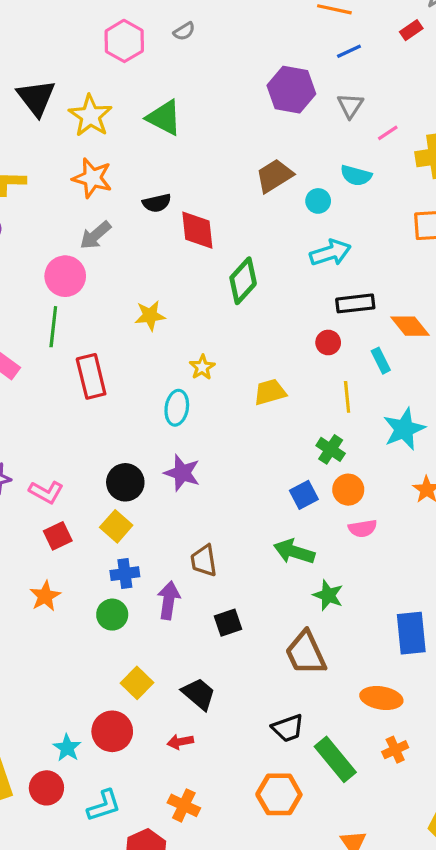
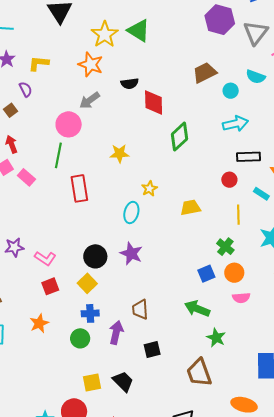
gray triangle: (350, 106) -> (256, 33), size x1.5
yellow star: (90, 116) -> (105, 34), moved
cyan rectangle: (381, 361) -> (261, 194), turned -35
yellow square: (137, 683) -> (92, 382), turned 30
black trapezoid: (199, 694) -> (123, 381), moved

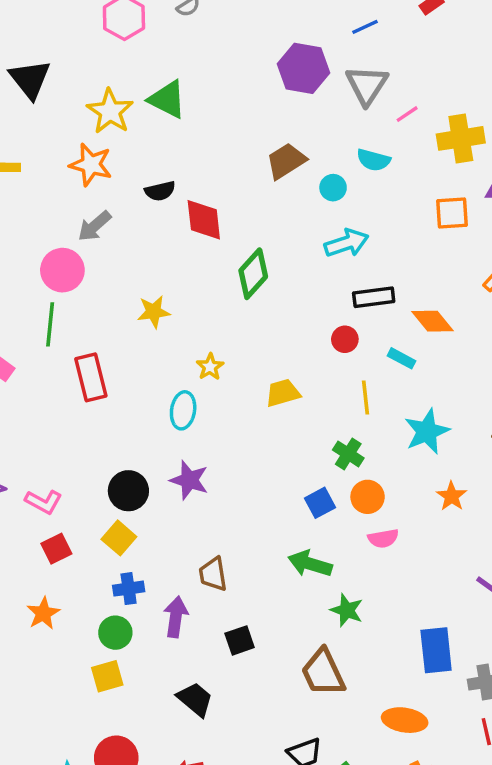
yellow square: (92, 382) -> (107, 676), moved

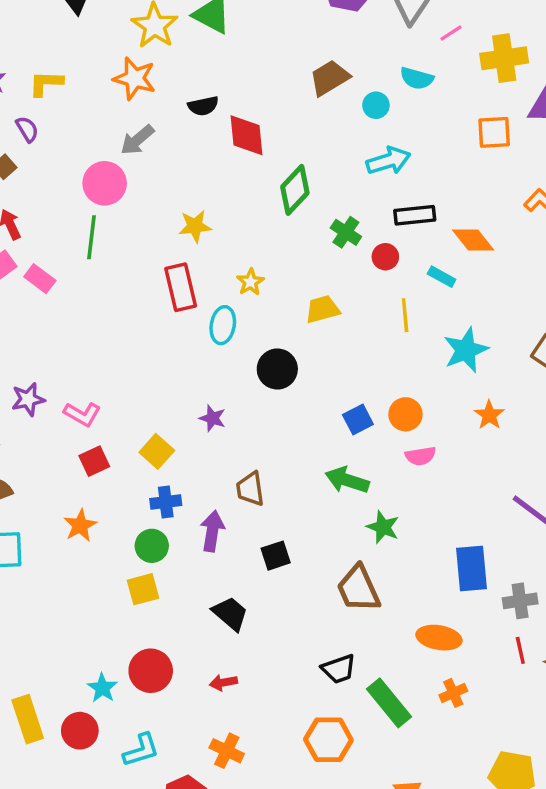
red rectangle: (91, 377) -> (181, 287), moved
green cross: (348, 454) -> (346, 232), moved
purple star: (189, 480) -> (213, 418), moved, size x0.7
black circle: (128, 491) -> (277, 369), moved

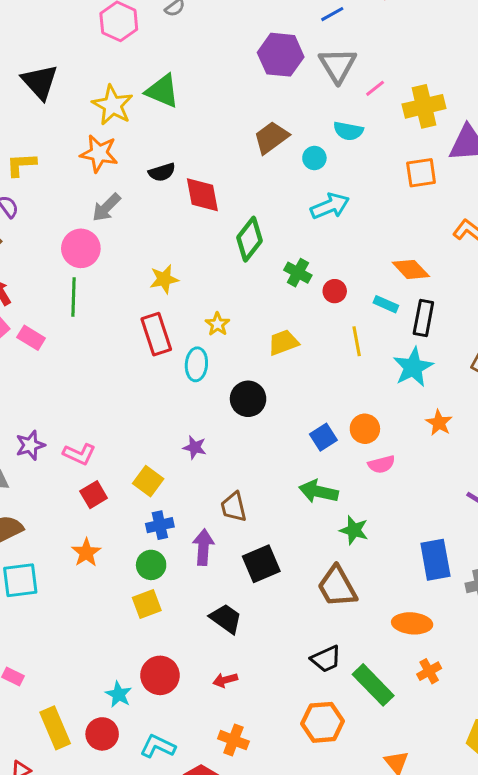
black rectangle: (415, 215) -> (423, 318), moved, turned -68
black square: (276, 556) -> (261, 564), size x1.4
cyan L-shape: (141, 750) -> (158, 746), turned -132

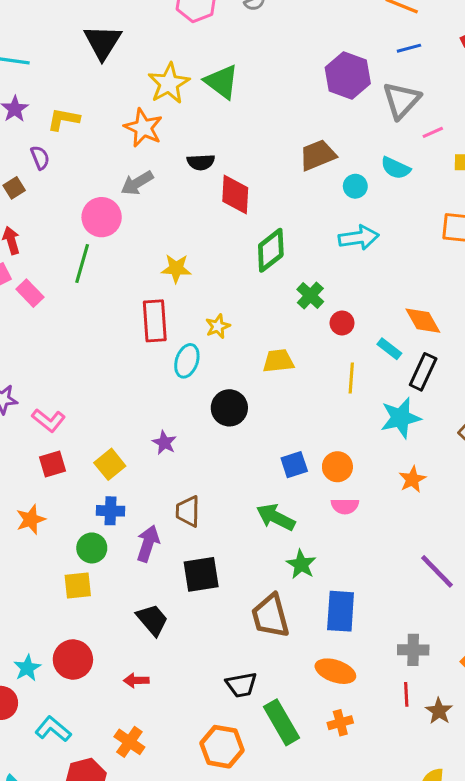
blue rectangle: (435, 560) -> (341, 611), moved

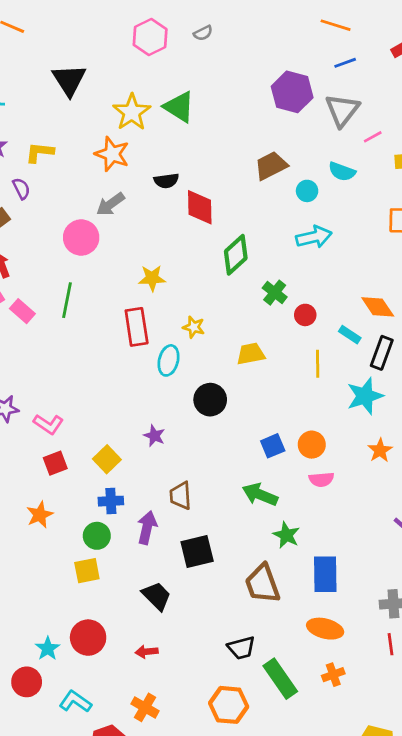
green line: (82, 264) -> (67, 300), moved
yellow star: (218, 326) -> (194, 327), turned -30

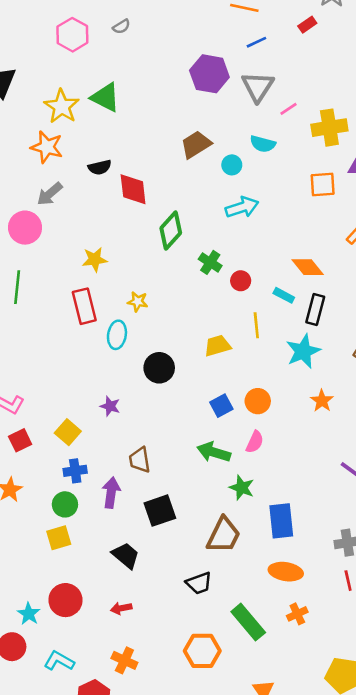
yellow trapezoid: (251, 354) -> (217, 346), moved
pink semicircle: (321, 479) -> (255, 442), moved, turned -55
brown trapezoid: (262, 584) -> (224, 535), turned -129
black trapezoid: (241, 648) -> (199, 583), moved

